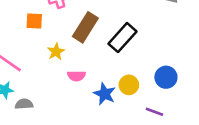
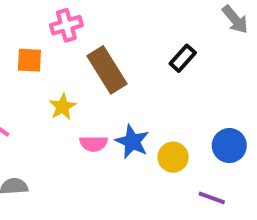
brown rectangle: (85, 27) -> (107, 70), turned -64
black rectangle: (122, 38) -> (183, 58), moved, size x0.6
blue star: (105, 94) -> (132, 142), moved

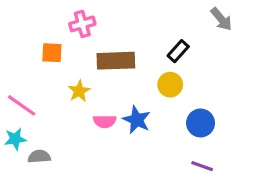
brown rectangle: (107, 70) -> (116, 61), turned -60
blue circle: (229, 146) -> (201, 123), moved
yellow circle: (173, 157) -> (170, 85), moved

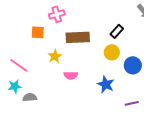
blue star: (137, 120) -> (106, 84), moved
blue circle: (201, 123) -> (133, 65), moved
purple line: (202, 166) -> (132, 103), turned -32

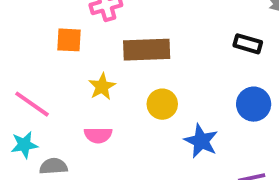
black rectangle: (117, 31) -> (248, 44), moved, turned 64
yellow circle: (112, 52) -> (162, 104), moved
pink semicircle: (71, 75) -> (98, 135), moved

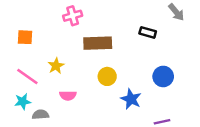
orange square: (69, 40) -> (25, 37), moved
black rectangle: (248, 44) -> (148, 32), moved
yellow star: (102, 87) -> (56, 66), moved

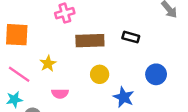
black rectangle: (148, 32) -> (131, 37), moved
orange square: (25, 37) -> (17, 35), size x1.5

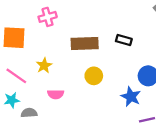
pink cross: (65, 13) -> (48, 17), moved
blue star: (124, 97) -> (131, 97), moved

